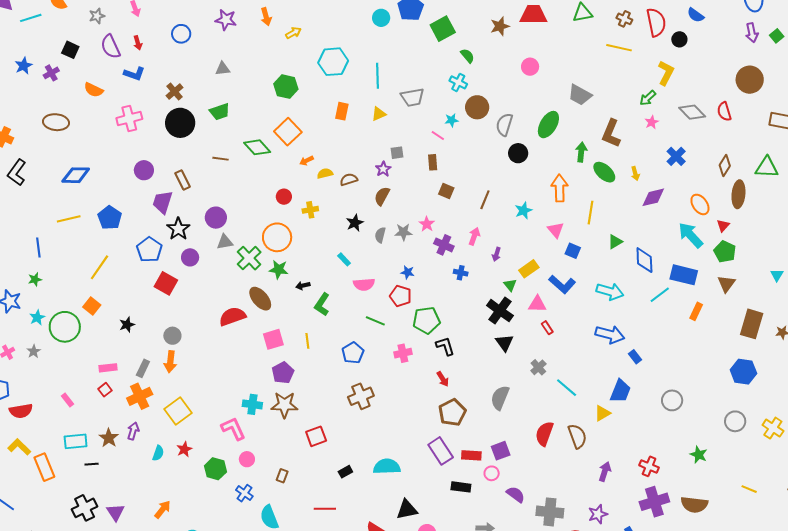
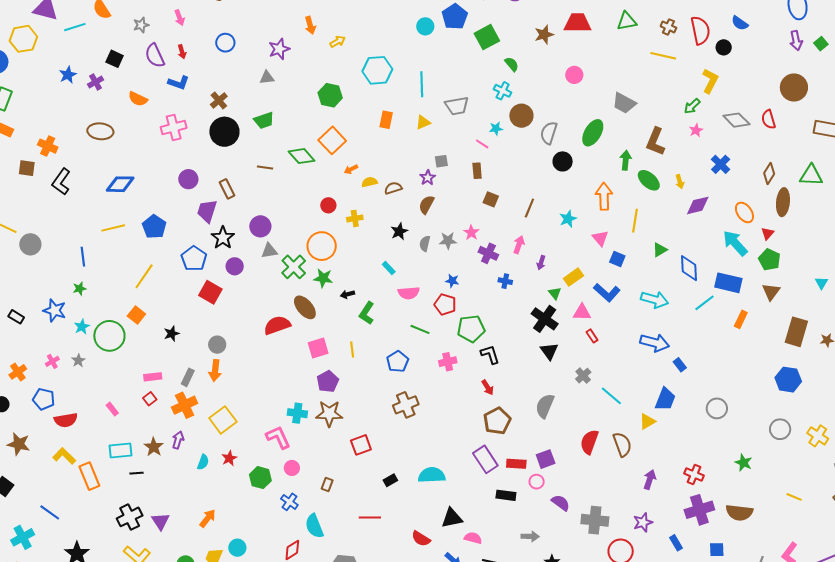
purple star: (226, 20) -> (279, 49), moved, turned -30

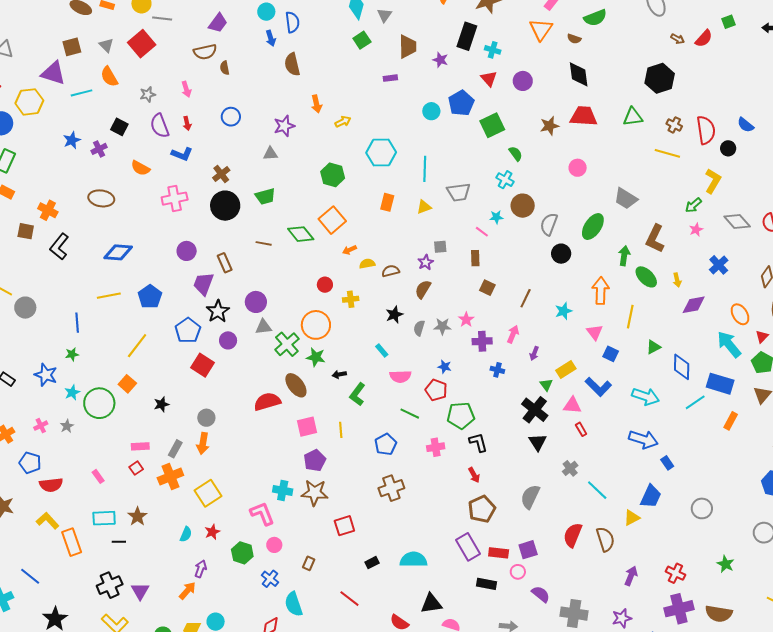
purple cross: (488, 253) -> (482, 341), turned -30
purple arrow: (178, 440) -> (201, 569), moved
red line: (370, 517) -> (349, 599), turned 35

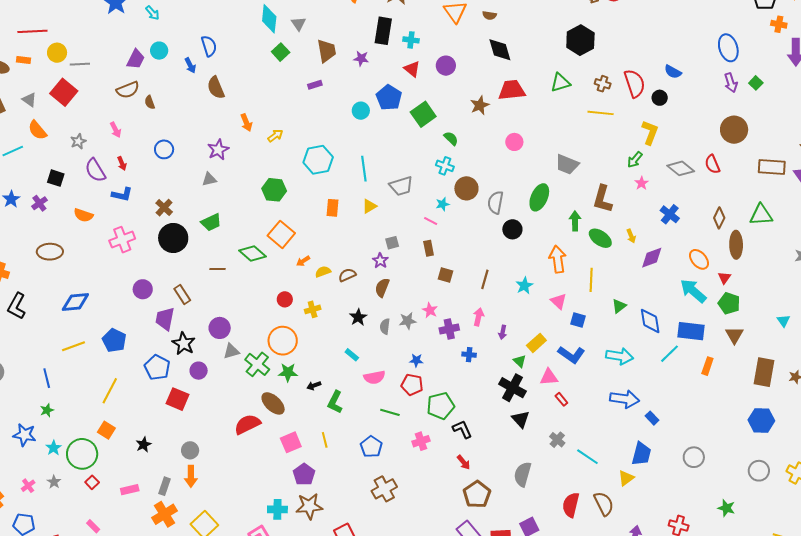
cyan circle: (266, 12) -> (159, 51), moved
red square: (136, 468) -> (92, 482), moved

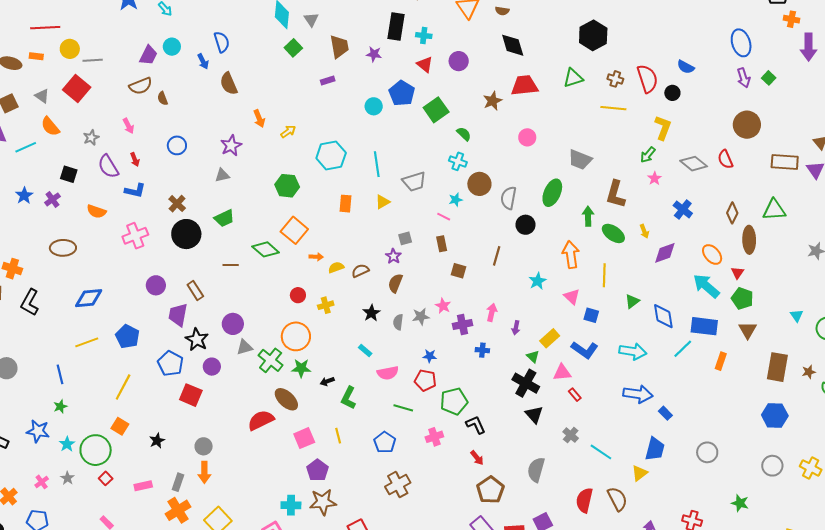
orange arrow: (303, 261) -> (316, 257), turned -144
brown line: (485, 279) -> (497, 256), moved

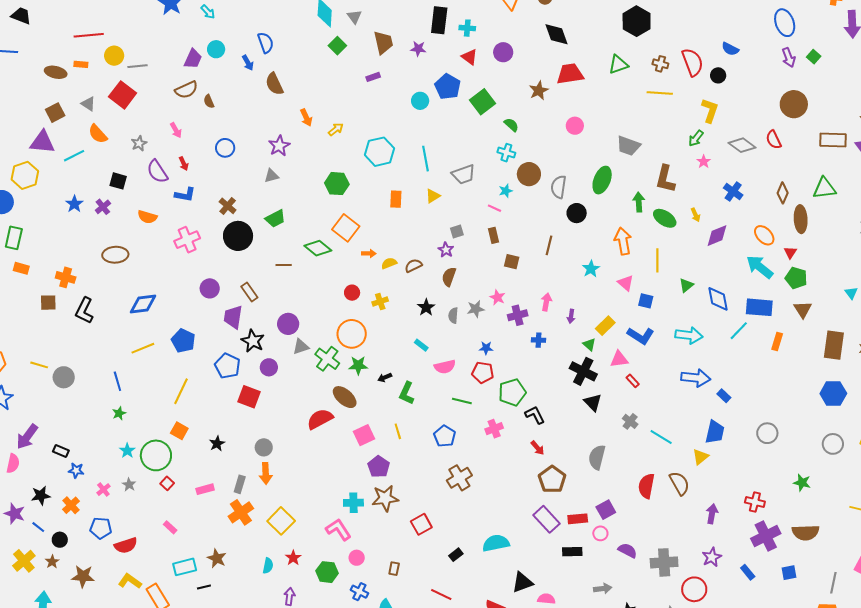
blue star: (38, 431) -> (76, 470), moved, size x0.7

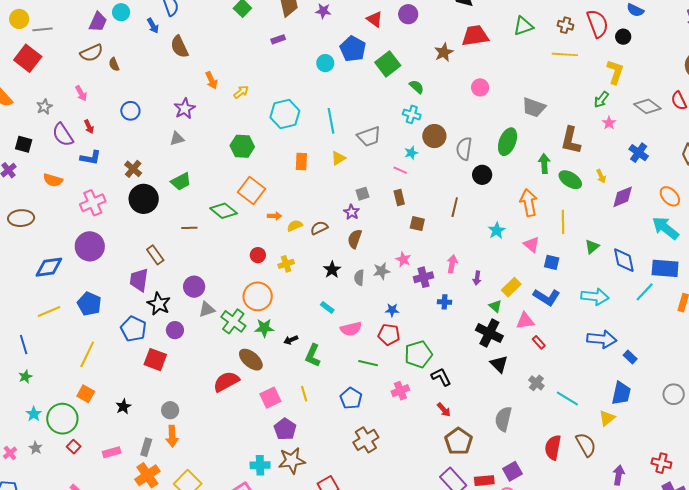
purple circle: (210, 288) -> (90, 246), moved, size x1.5

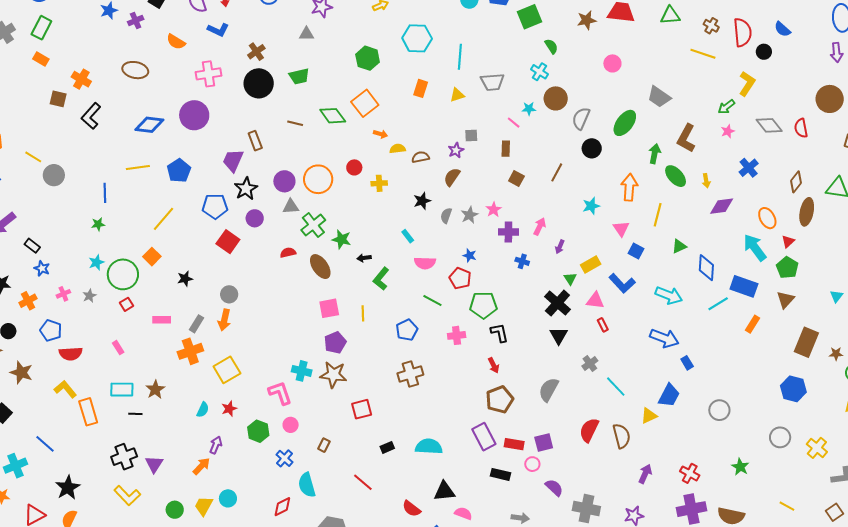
gray star: (382, 271) -> (470, 215), turned -30
orange circle: (258, 296) -> (318, 179), moved
blue pentagon: (134, 329) -> (215, 206), turned 30
red semicircle: (226, 382) -> (288, 253), moved, size x0.6

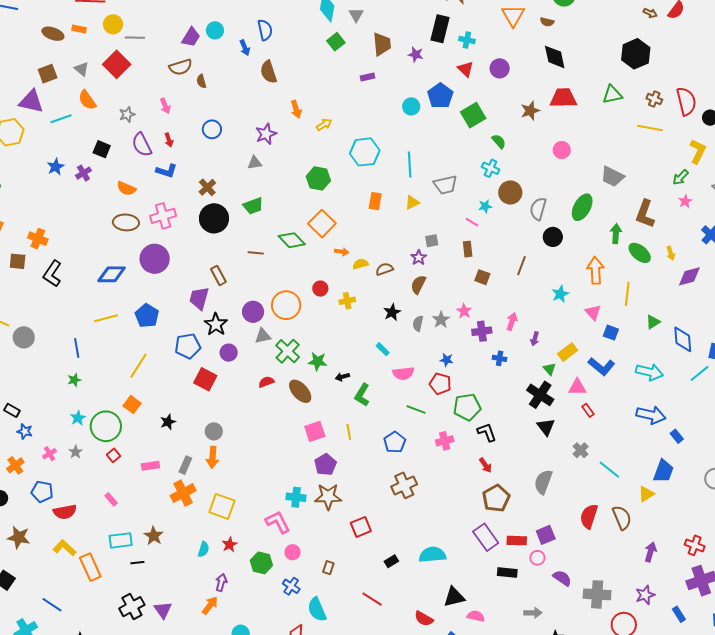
brown ellipse: (135, 70) -> (126, 222), moved
yellow square: (227, 370) -> (222, 506), turned -32

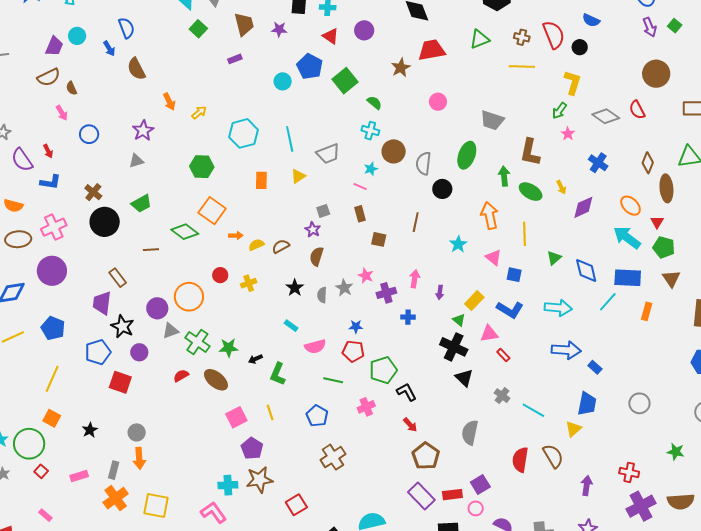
pink arrow: (165, 106) -> (62, 113), moved

